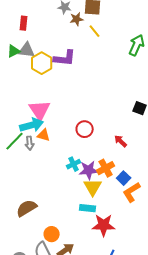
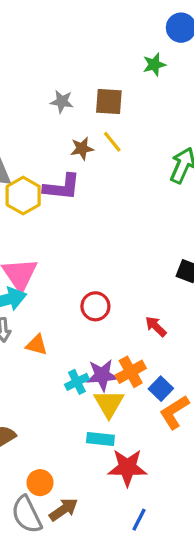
brown star: (77, 19) -> (82, 149), moved
orange triangle: (44, 135) -> (37, 345), moved
cyan cross: (74, 164) -> (77, 382), moved

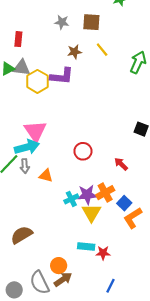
yellow line: (112, 142) -> (102, 50), moved
cyan rectangle: (100, 439) -> (86, 247), moved
red star: (127, 468) -> (103, 253), size x0.6
orange circle: (40, 483) -> (59, 266), moved

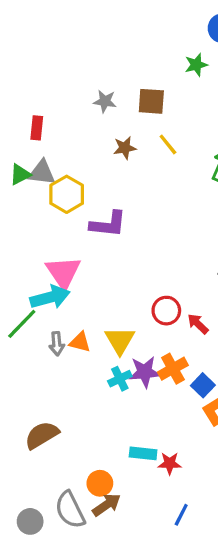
purple L-shape: (62, 76) -> (108, 224), moved
red circle: (83, 151) -> (166, 311), moved
gray arrow: (25, 166) -> (57, 344), moved
yellow triangle: (91, 213) -> (120, 340), moved

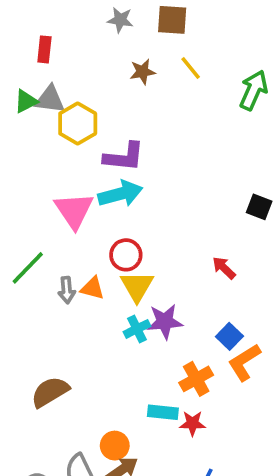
cyan arrow: (50, 297) -> (120, 194), moved
red circle: (166, 311) -> (126, 255), moved
orange cross: (173, 369) -> (196, 379), moved

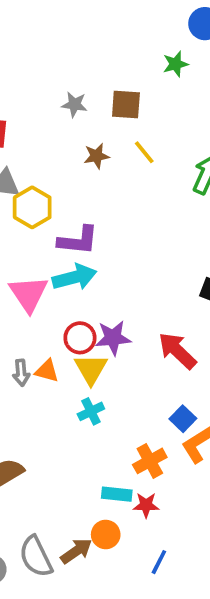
red arrow: (224, 268) -> (177, 351), size x1.6
purple star: (165, 322) -> (113, 338), moved
orange circle: (115, 446) -> (106, 534), moved

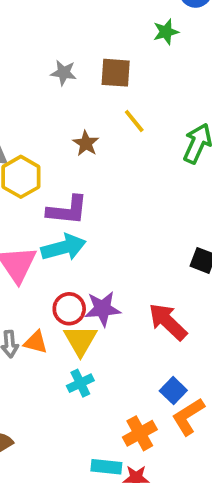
brown star: (96, 156) -> (86, 143), moved, turned -30

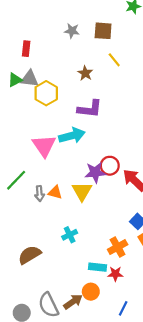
purple L-shape: (67, 210) -> (90, 109), moved
red circle: (69, 309) -> (110, 166), moved
cyan cross: (80, 383) -> (70, 235), moved

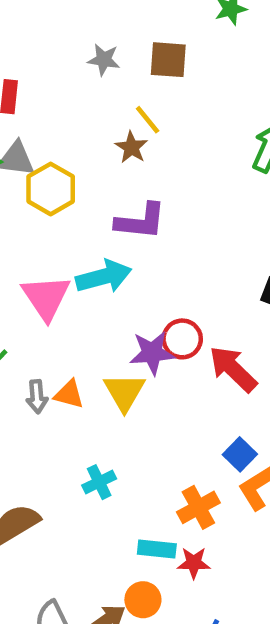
yellow line: (114, 60) -> (148, 120), moved

